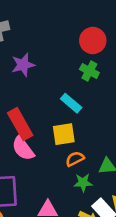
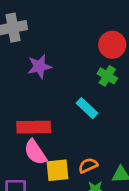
red rectangle: (20, 124) -> (34, 127), turned -64
yellow square: (64, 134) -> (57, 170), moved

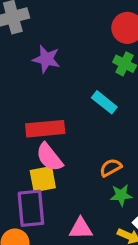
purple star: (39, 66) -> (46, 59), turned 30
yellow square: (57, 170) -> (43, 179), moved

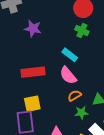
pink semicircle: (49, 157) -> (68, 75), moved

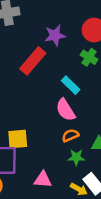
purple star: (33, 29) -> (55, 35), moved, turned -30
red rectangle: (33, 72) -> (33, 61), moved, turned -50

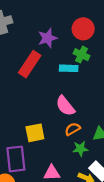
cyan rectangle: (71, 85) -> (69, 68), moved, turned -36
yellow square: (18, 139) -> (35, 133), moved

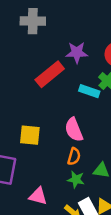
orange semicircle: (73, 129) -> (74, 156), turned 119
yellow square: (35, 133) -> (30, 135), moved

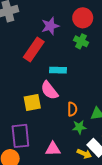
cyan rectangle: (89, 91) -> (58, 70), moved
pink semicircle: (74, 130) -> (49, 90), moved

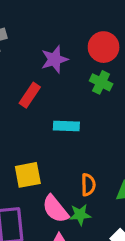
red rectangle: (34, 50) -> (30, 95), size x0.7
pink semicircle: (49, 90) -> (55, 209), moved
green star: (79, 127) -> (80, 215), moved

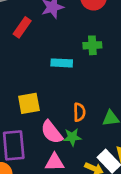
green cross: (101, 82) -> (92, 45), moved, turned -30
red rectangle: (30, 95) -> (22, 27), moved

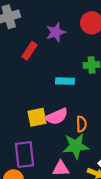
pink semicircle: (52, 132) -> (57, 116), moved, turned -75
green star: (72, 137) -> (76, 146), size x1.6

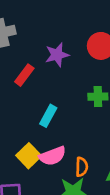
cyan rectangle: (65, 81) -> (48, 116), moved, turned -66
yellow square: (37, 117) -> (29, 156), turned -36

